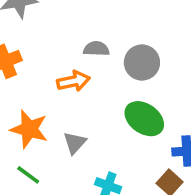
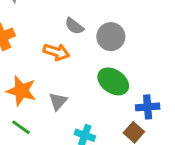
gray semicircle: (96, 49) -> (74, 26), turned -144
orange arrow: (73, 81) -> (56, 52), turned 30

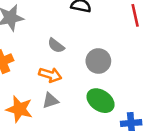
gray semicircle: (74, 26) -> (56, 46), moved
gray triangle: (58, 101) -> (50, 101), moved, turned 30

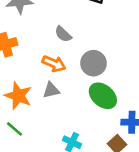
gray circle: (98, 61) -> (94, 63), moved

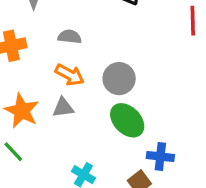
gray semicircle: (63, 34) -> (70, 37), moved, turned 138

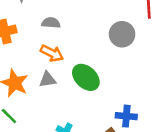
gray circle: (119, 79) -> (122, 34), moved
green ellipse: (127, 120) -> (86, 77), moved

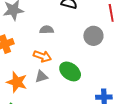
gray semicircle: (51, 23) -> (47, 30), moved

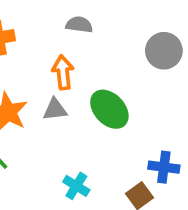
orange arrow: (42, 56) -> (63, 72), turned -126

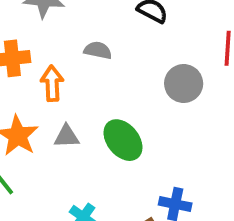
orange arrow: (63, 72) -> (52, 83), moved

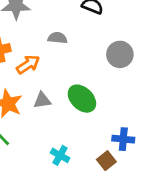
orange arrow: (52, 83) -> (28, 64), turned 65

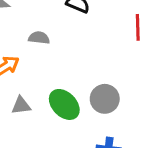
gray circle: (120, 54) -> (105, 99), moved

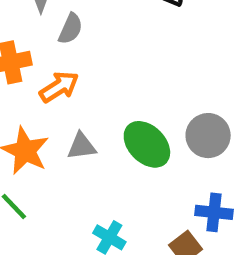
gray semicircle: (39, 38) -> (71, 29), moved, turned 108

